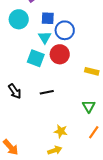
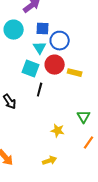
yellow rectangle: (92, 71) -> (75, 73), moved
black line: (47, 92) -> (40, 90), moved, turned -64
yellow star: (61, 131) -> (58, 131), moved

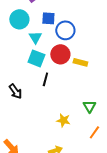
cyan triangle: (40, 48) -> (35, 37), moved

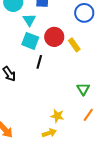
blue circle: (65, 30) -> (84, 13), moved
yellow rectangle: (80, 62) -> (74, 45), turned 40
yellow star: (63, 120) -> (57, 116), moved

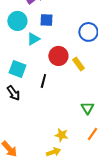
cyan triangle: (29, 20) -> (33, 39), turned 32
cyan square: (30, 41) -> (17, 69), moved

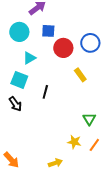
cyan triangle: (33, 39) -> (29, 58), moved
red circle: (58, 56) -> (63, 48), moved
yellow star: (61, 135) -> (74, 142), moved

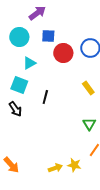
yellow rectangle: (80, 75) -> (88, 88), moved
yellow star: (74, 142) -> (74, 165), moved

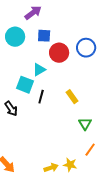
cyan triangle: (29, 63) -> (39, 70), moved
cyan square: (19, 85) -> (25, 85), moved
yellow rectangle: (88, 88) -> (72, 97), moved

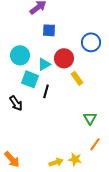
cyan circle: (15, 37) -> (20, 55), moved
red circle: (59, 53) -> (64, 58), moved
yellow rectangle: (72, 97) -> (77, 78), moved

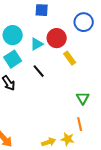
cyan square: (30, 79) -> (13, 59), moved, turned 36
black line: (46, 91) -> (39, 71), turned -56
orange line: (95, 144) -> (80, 124), moved, turned -48

